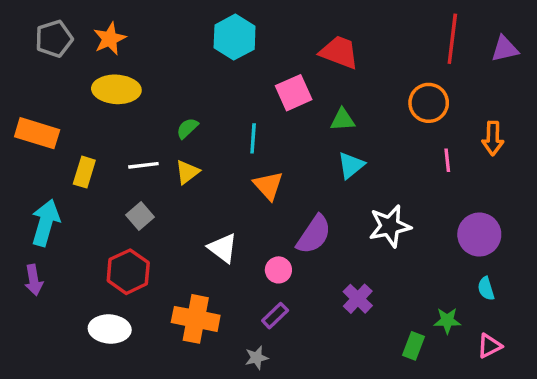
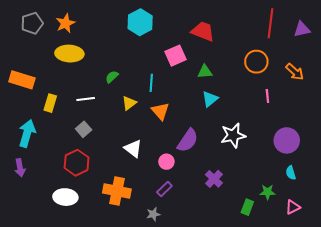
orange arrow: (493, 138) -> (295, 72), moved, turned -48
yellow triangle: (187, 172) -> (129, 103), moved

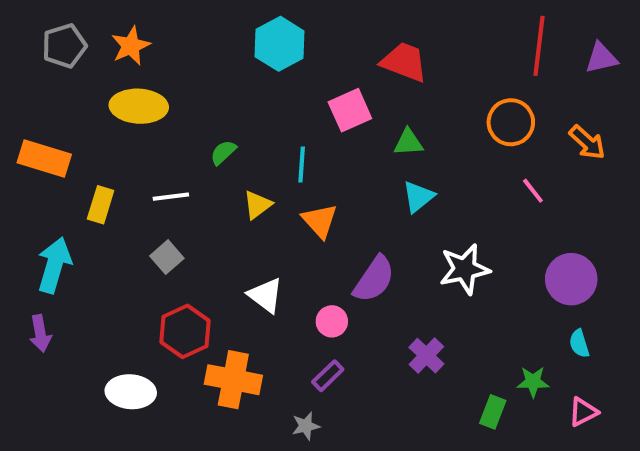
pink line: (267, 96) -> (533, 191), turned -32
red hexagon: (77, 163) -> (185, 331), moved

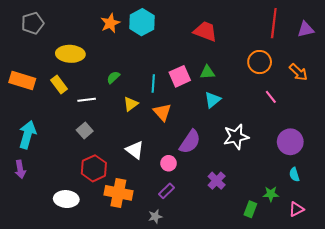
orange star: (131, 46) -> (110, 23), moved
pink square: (350, 110) -> (180, 76), moved
yellow rectangle: (101, 205) -> (59, 85), moved, turned -54

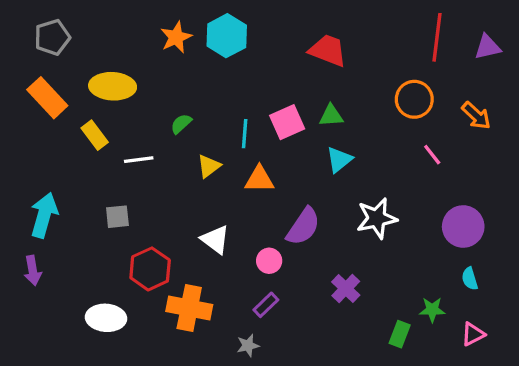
orange rectangle: (22, 80) -> (47, 98), moved, turned 30
orange triangle: (162, 112) -> (259, 179), turned -48
gray square: (85, 131) -> (117, 217), moved, turned 35

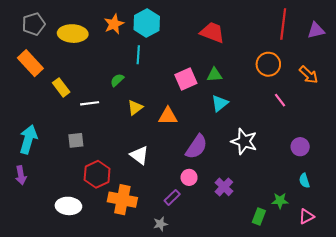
yellow ellipse: (113, 86) -> (73, 34), moved
cyan line: (245, 134) -> (138, 55), moved
white star: (377, 218) -> (244, 141), turned 30
purple circle: (463, 226) -> (300, 147), size x0.7
pink circle: (269, 261) -> (189, 177), moved

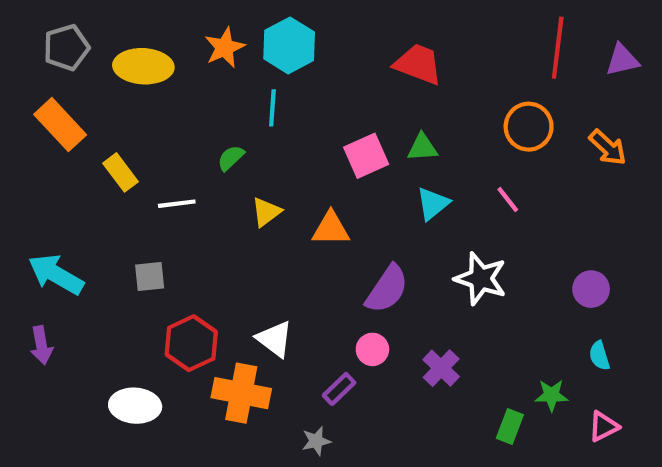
pink line: (280, 100) -> (508, 199), moved
cyan arrow: (28, 139) -> (56, 274), turned -76
white triangle: (139, 155) -> (275, 339), moved

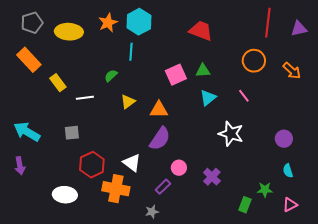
purple semicircle: (387, 289) -> (160, 139), moved

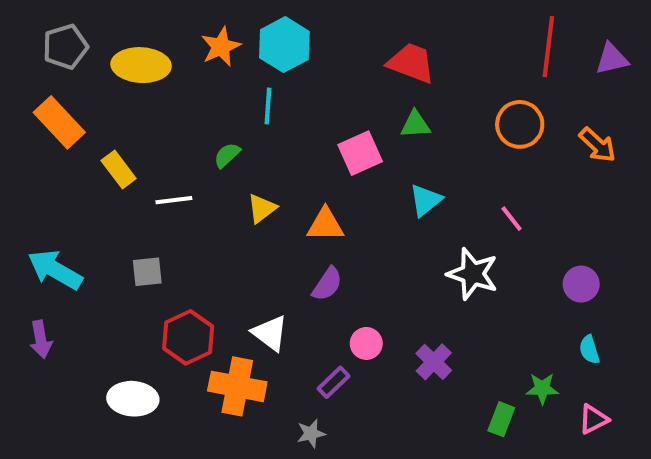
green triangle: (203, 71) -> (415, 124), moved
pink line: (244, 96) -> (512, 219), moved
purple semicircle: (160, 139) -> (327, 284), size x0.7

